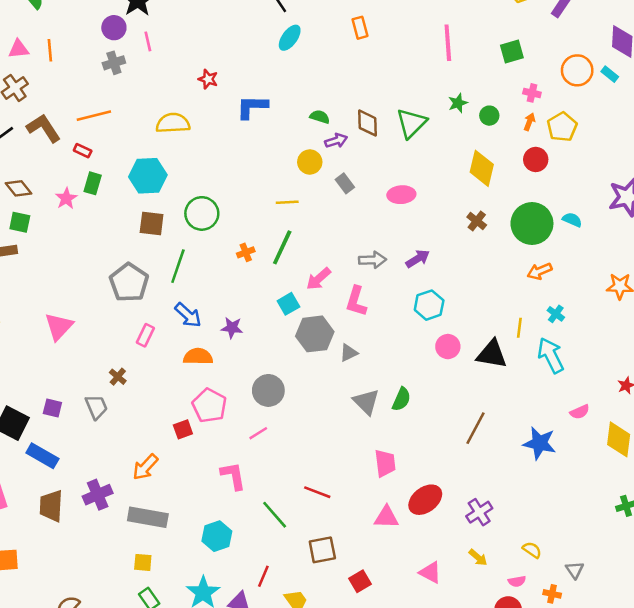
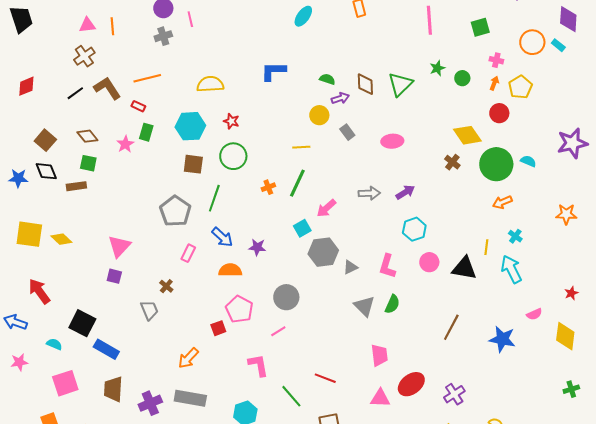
red star: (208, 79) -> (231, 121), moved
yellow diamond: (482, 168) -> (467, 135), moved, turned -48
pink L-shape: (356, 301) -> (387, 266), moved
purple square: (52, 408) -> (114, 276), moved
purple cross: (98, 495) -> (150, 403), moved

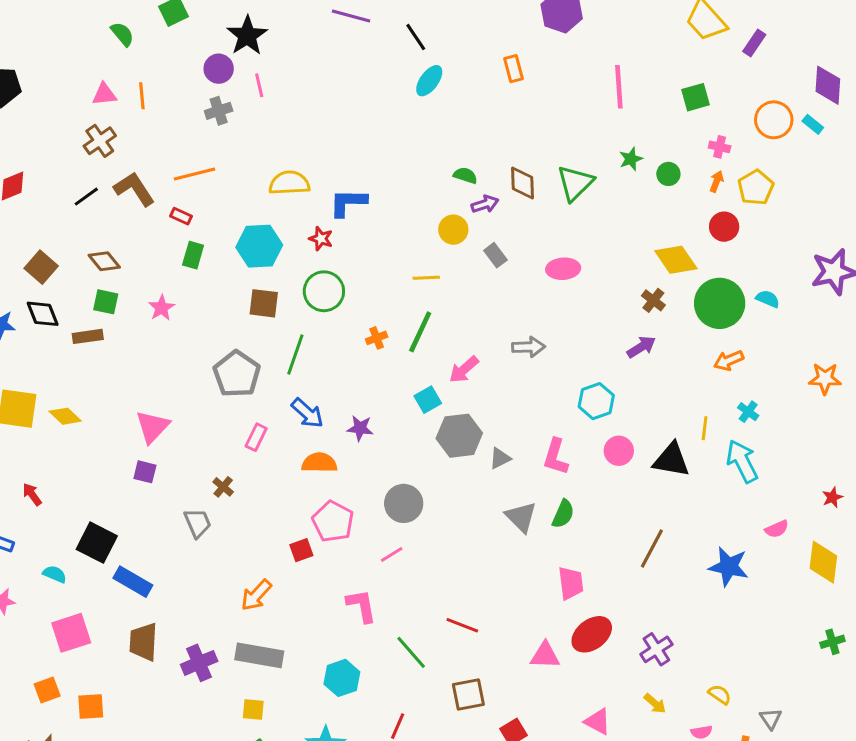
blue L-shape: (273, 71) -> (348, 203), moved
pink star: (125, 144) -> (161, 308), moved
purple arrow: (405, 192) -> (641, 347), moved
red arrow: (39, 291) -> (32, 494), size x0.6
pink trapezoid: (379, 355) -> (571, 583), moved

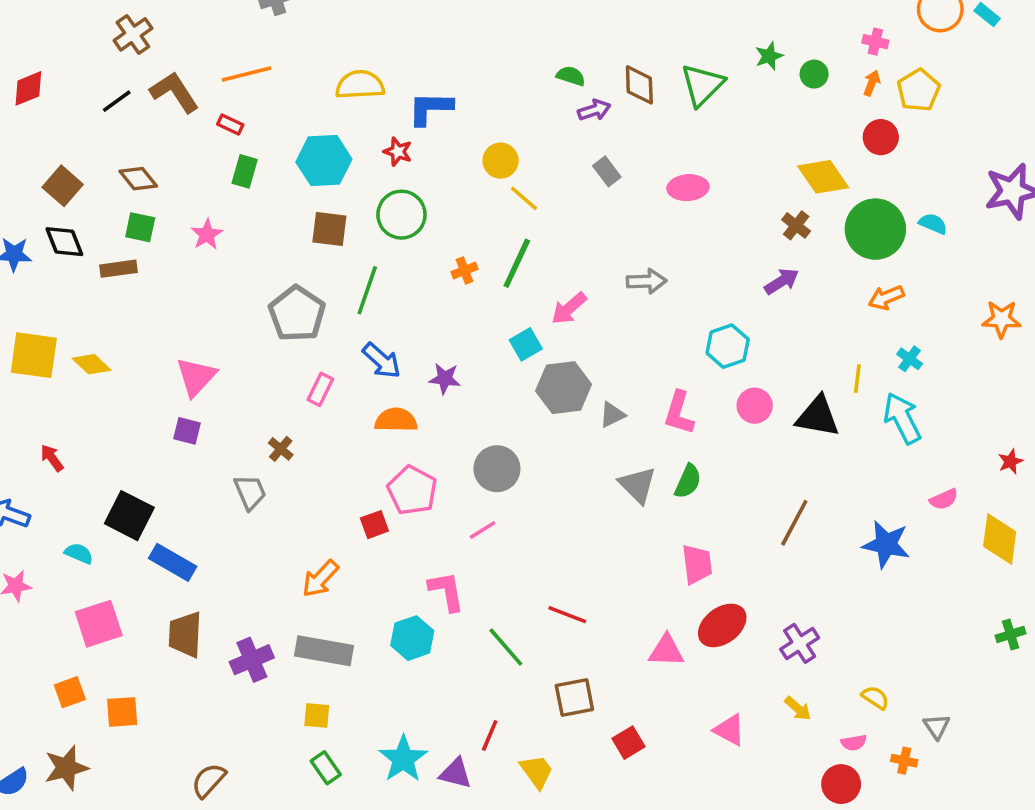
yellow circle: (453, 230) -> (501, 161), moved
yellow line: (426, 278) -> (524, 198), turned 44
cyan hexagon: (342, 678) -> (412, 638), moved

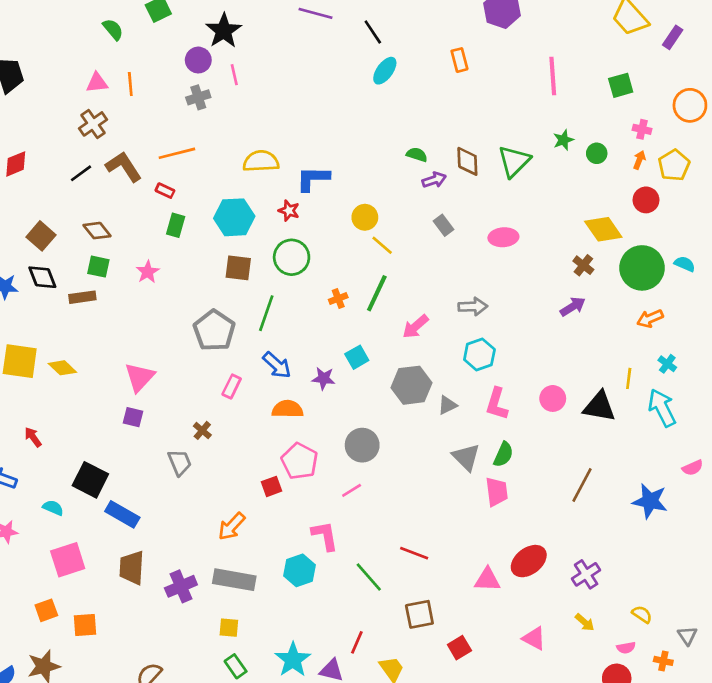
cyan square: (526, 344) -> (357, 357), moved
cyan hexagon: (728, 346) -> (479, 355), moved
pink trapezoid: (697, 564) -> (497, 492), moved

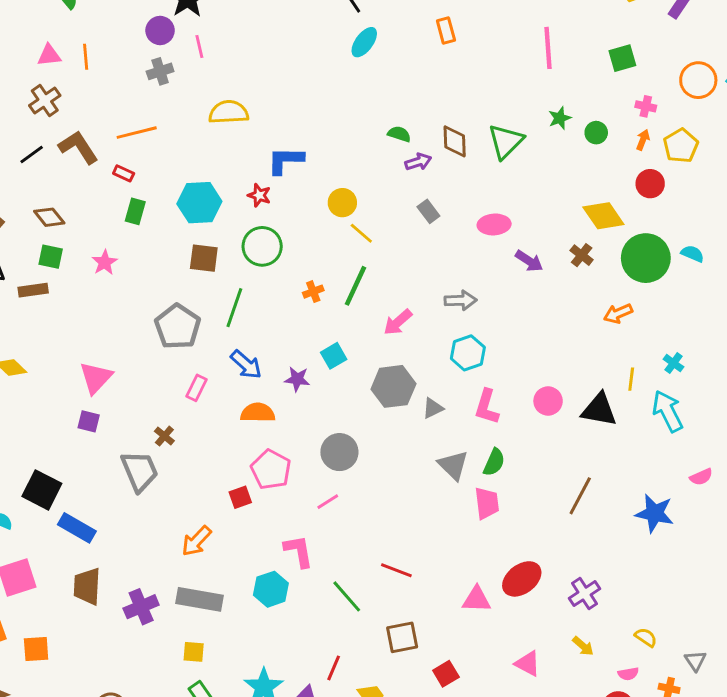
yellow semicircle: (261, 161) -> (229, 112), moved
purple arrow: (573, 307) -> (529, 261), moved, turned 65
orange arrow: (650, 319) -> (618, 313), moved
gray trapezoid: (180, 462) -> (140, 471), size x1.4

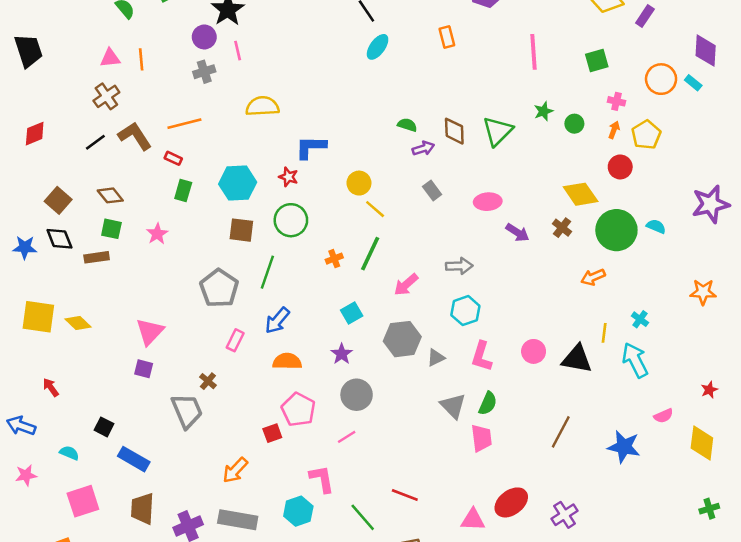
blue arrow: (246, 365) -> (277, 320), turned 88
purple star: (297, 379) -> (342, 354), moved, turned 30
black square: (42, 490) -> (104, 427), size x0.6

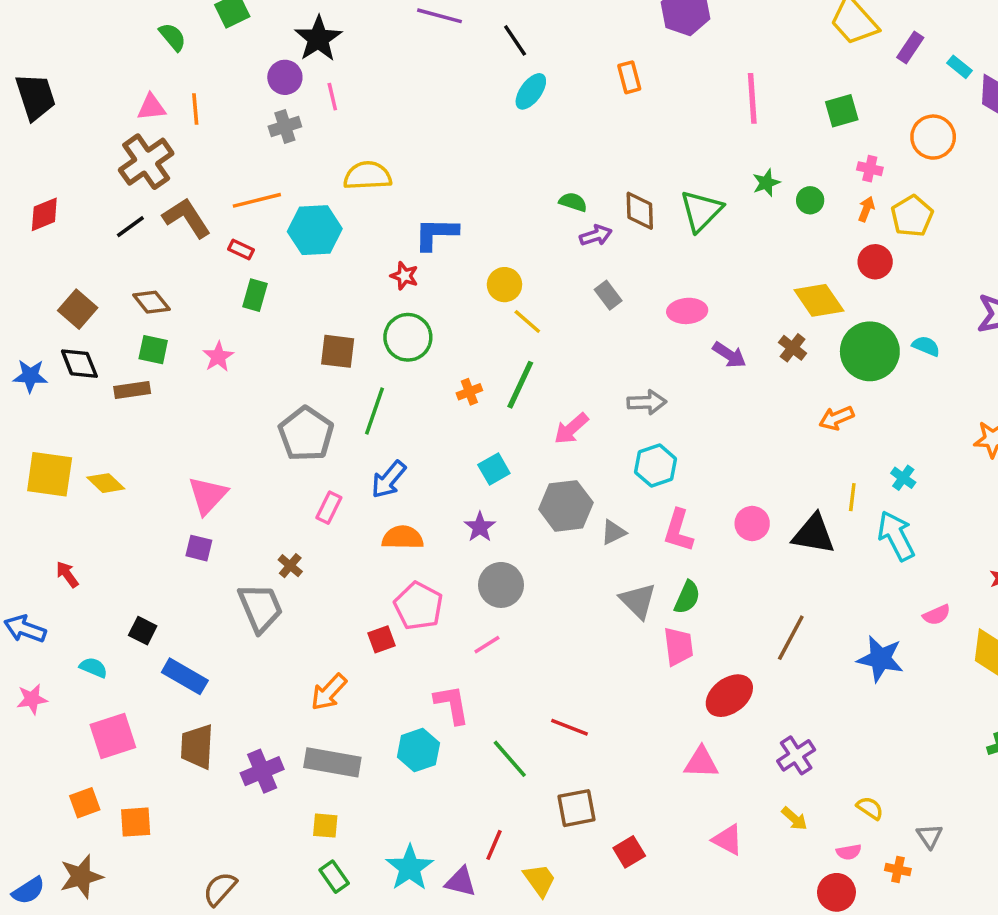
cyan rectangle: (693, 83) -> (959, 67), moved
brown cross: (106, 96) -> (146, 162), size x1.4
cyan hexagon: (238, 183) -> (315, 230), moved
red ellipse: (511, 502) -> (729, 696), moved
pink triangle: (473, 520) -> (701, 762), moved

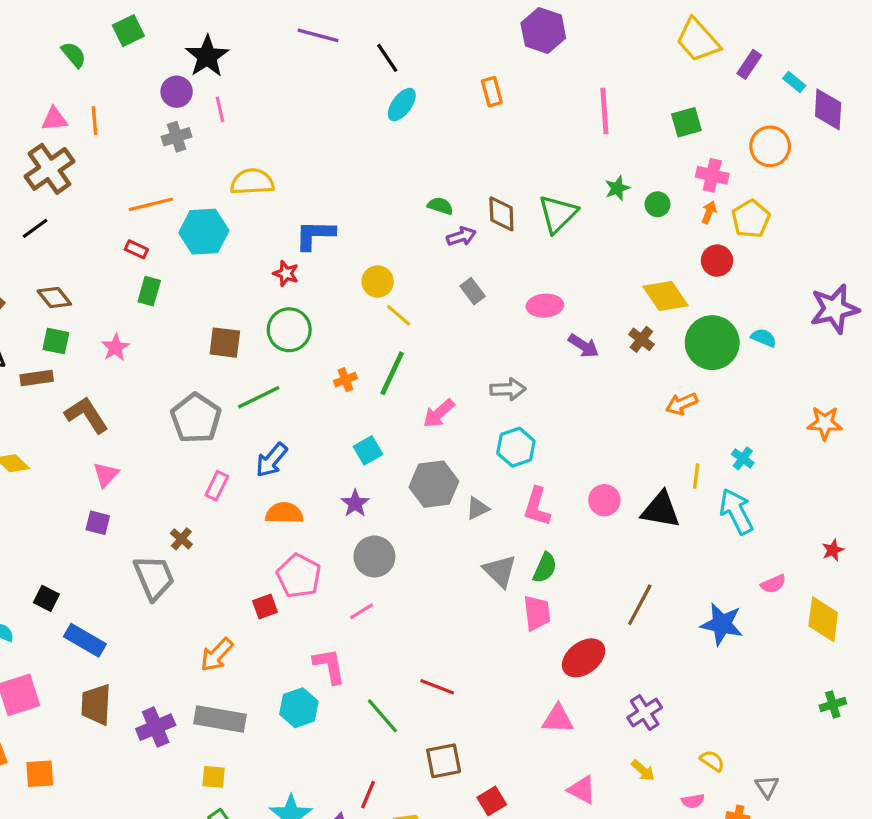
pink cross: (870, 169) -> (712, 175), size x1.4
brown L-shape: (187, 218) -> (86, 415), moved
green line: (375, 411) -> (259, 397), turned 45
pink triangle: (208, 495) -> (106, 474), size x0.7

